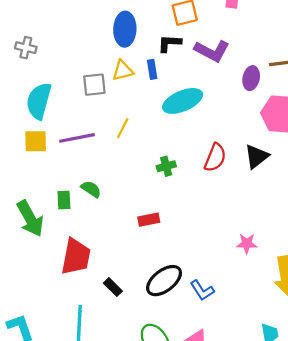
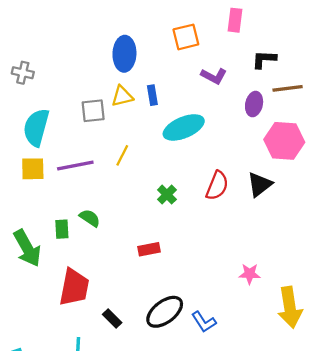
black L-shape: (169, 43) -> (264, 59), moved
purple L-shape: (212, 51) -> (214, 76), size x0.7
green cross: (166, 166) -> (167, 195), turned -30

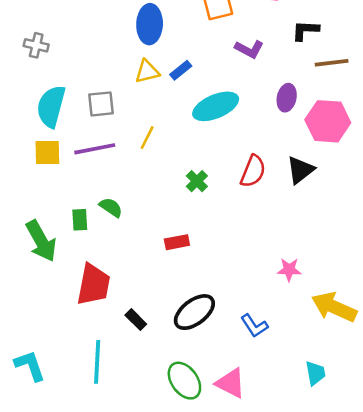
blue rectangle: (152, 95) -> (181, 70), turned 60
purple ellipse: (254, 104) -> (287, 98), moved
gray square: (93, 111) -> (101, 104), moved
yellow arrow: (290, 307) -> (334, 307), turned 123
blue L-shape: (204, 322) -> (254, 326), moved

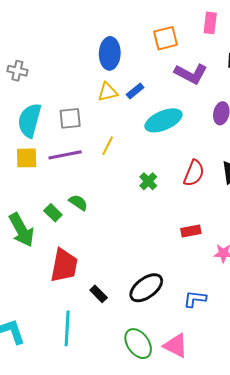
purple L-shape: (249, 49) -> (191, 74), size x1.4
green rectangle: (80, 220) -> (53, 213), turned -42
red rectangle: (177, 242) -> (191, 231), moved
blue L-shape: (254, 326) -> (195, 299), turned 130

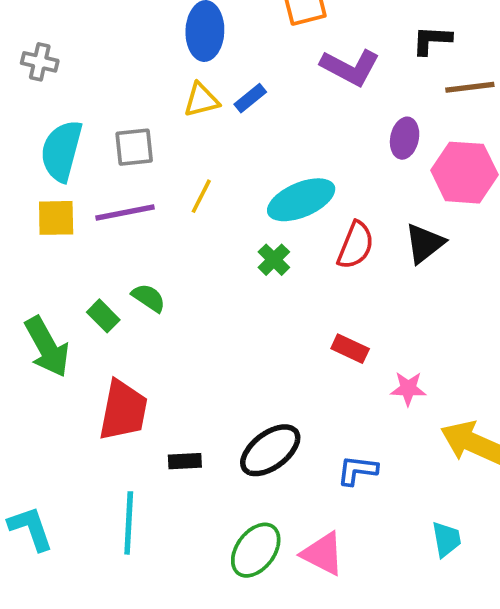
cyan ellipse: (163, 120) -> (301, 200), moved
red rectangle: (191, 231) -> (350, 349), turned 36
black rectangle: (99, 294) -> (185, 461), turned -48
green ellipse: (138, 344) -> (256, 550), turned 72

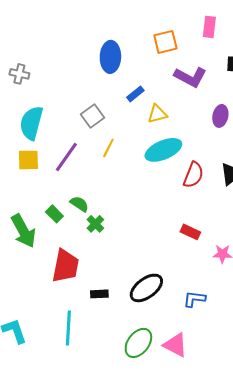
yellow triangle: (201, 100) -> (157, 114), moved
gray square: (134, 147) -> (92, 116), moved, turned -30
purple line: (125, 213) -> (66, 157), turned -44
green cross: (274, 260) -> (95, 224), moved

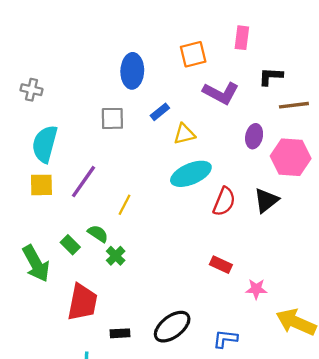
gray square: (92, 116) -> (112, 118), moved, turned 35
yellow line: (108, 148) -> (125, 205), moved

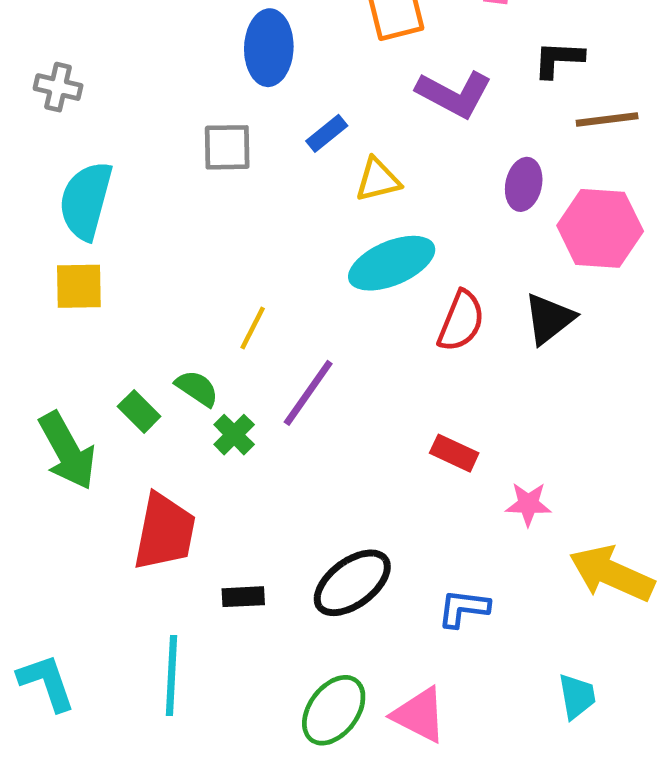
purple line: (84, 182) -> (308, 393), moved

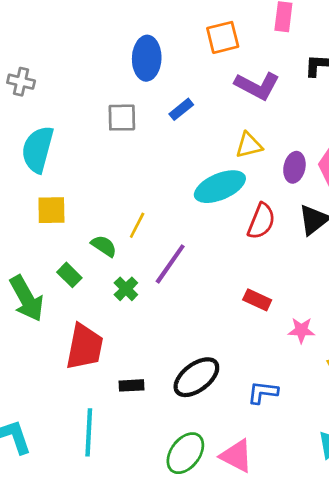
yellow triangle: (378, 180) -> (249, 145), moved
purple ellipse: (524, 184) -> (294, 167), moved
yellow square: (79, 286) -> (51, 210), moved
green semicircle: (197, 388) -> (104, 246), moved

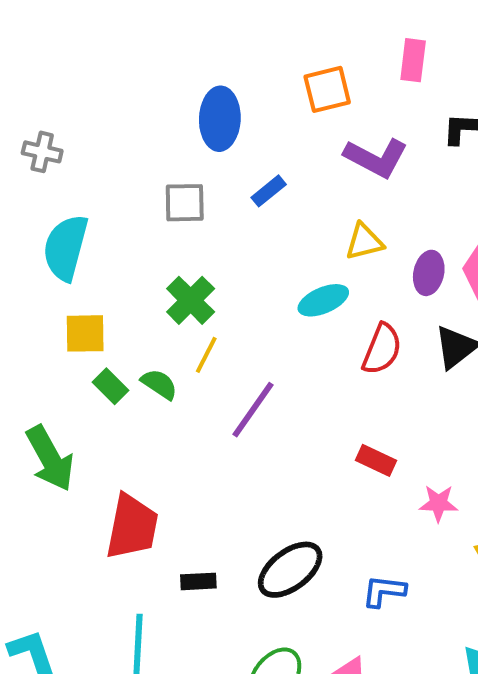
cyan ellipse: (220, 187) -> (323, 300), size x0.7
green rectangle: (69, 275) -> (110, 386), moved
green cross: (126, 289) -> (191, 300), moved, size x1.4

